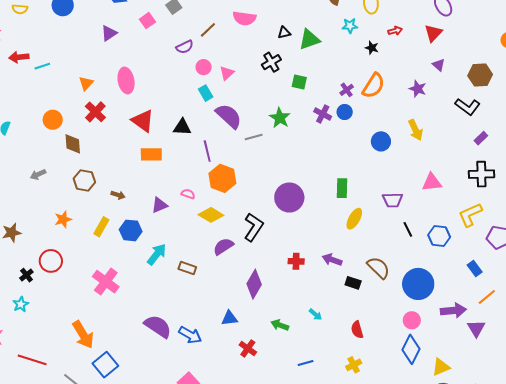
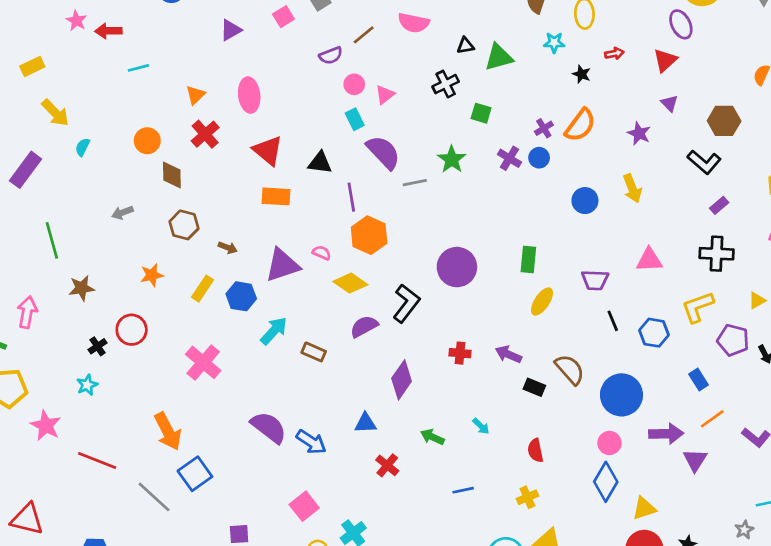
red arrow: (19, 57) -> (108, 31), moved
purple triangle: (160, 205) -> (282, 265), size x1.6

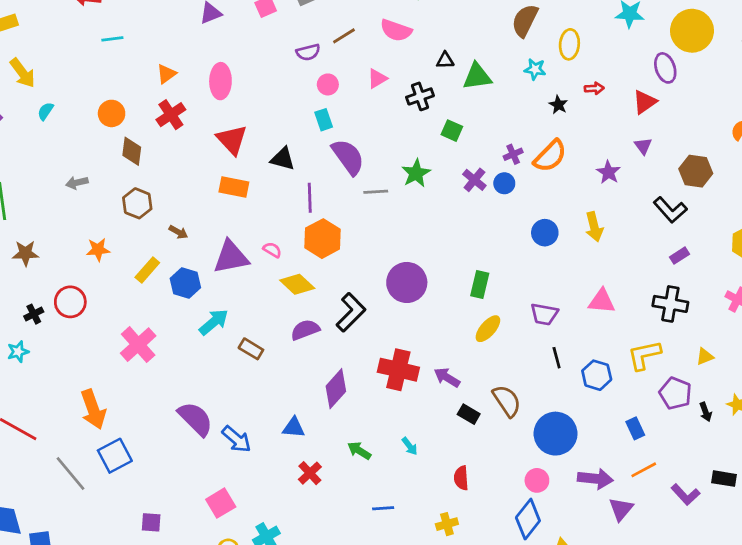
pink triangle: (385, 95) -> (377, 79), moved
red cross: (460, 353) -> (398, 370), size x1.8

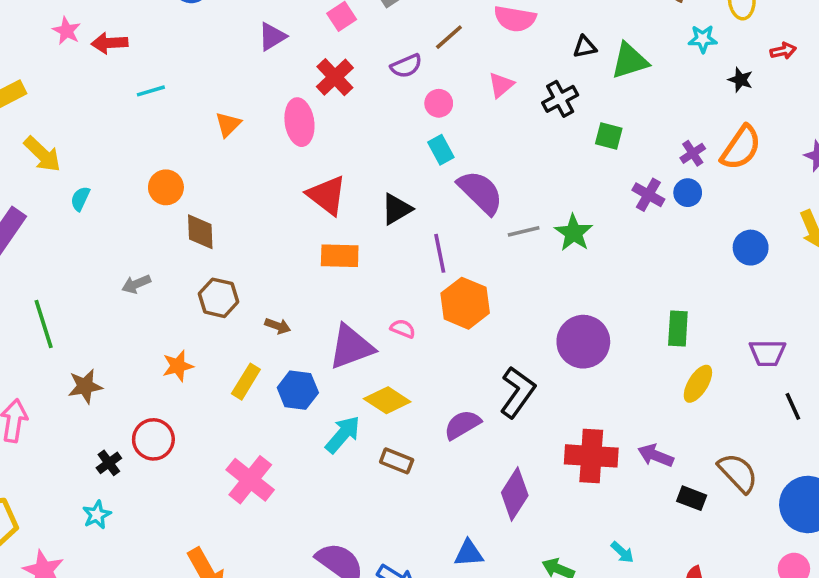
red cross: (171, 115) -> (335, 77), moved
black triangle: (283, 159) -> (397, 209), turned -36
green star: (416, 173) -> (574, 233), moved
yellow diamond: (297, 284) -> (387, 400), moved

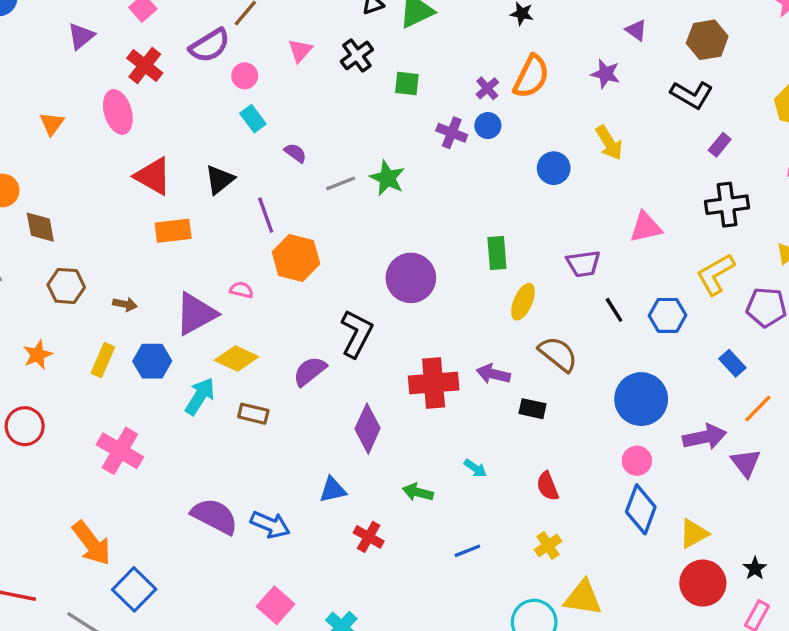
purple semicircle: (406, 66) -> (210, 46), size x1.4
purple semicircle: (480, 192) -> (295, 153), size x0.5
brown semicircle: (738, 473) -> (558, 354), moved

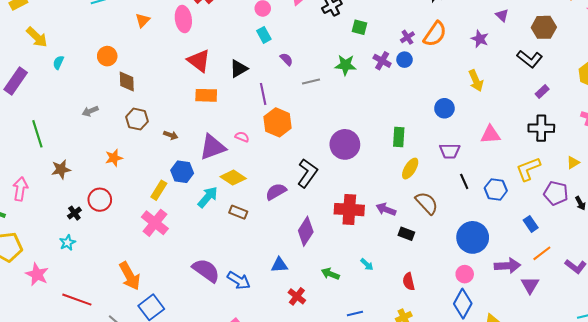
blue circle: (554, 168) -> (444, 108), moved
green star: (387, 178) -> (345, 65), moved, turned -30
yellow rectangle: (103, 360) -> (159, 190), moved

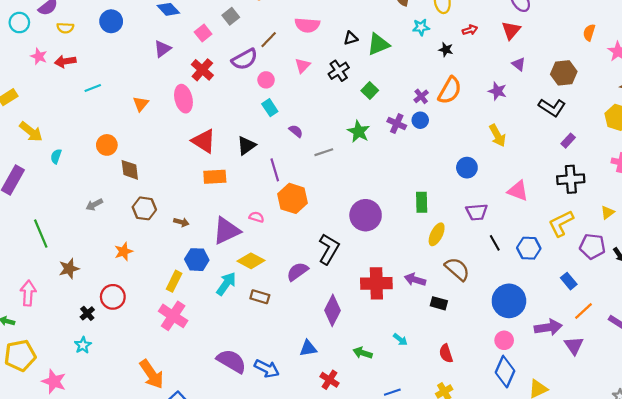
green square: (360, 27) -> (370, 90), turned 35
green star: (345, 65) -> (359, 132), turned 30
pink triangle: (490, 135) -> (518, 191), turned 30

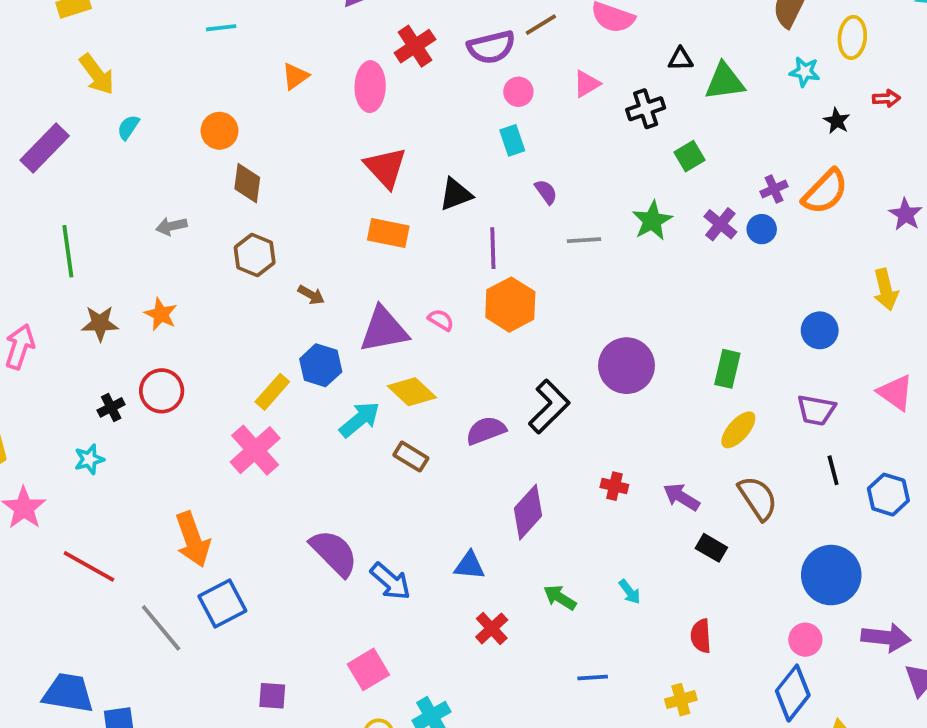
orange star: (124, 251) -> (161, 314), moved, turned 30
red cross: (376, 283) -> (614, 486), size x0.5

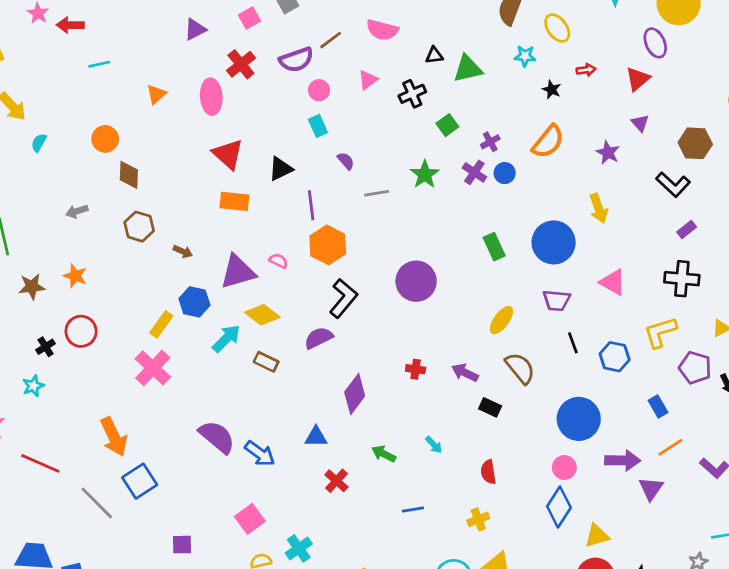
yellow ellipse: (852, 37) -> (557, 28), turned -36
purple cross: (774, 189) -> (490, 142), moved
blue circle: (820, 330) -> (554, 242), size x1.6
green rectangle: (727, 369) -> (494, 247), moved, turned -32
black L-shape: (549, 407) -> (343, 298), moved

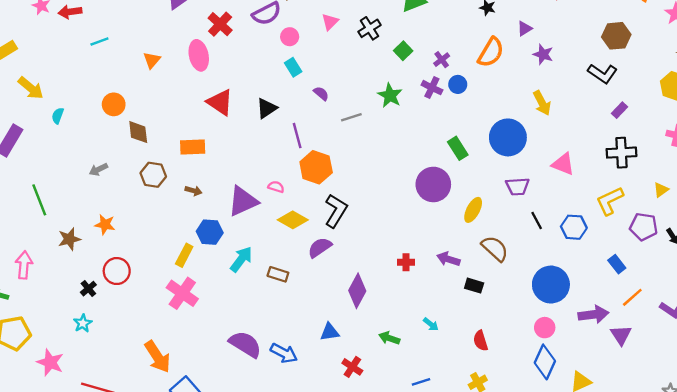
purple triangle: (640, 123) -> (525, 28), moved, turned 49
orange rectangle: (234, 201) -> (193, 147), moved
purple circle: (416, 281) -> (433, 184), moved
yellow diamond: (262, 315) -> (293, 220), moved

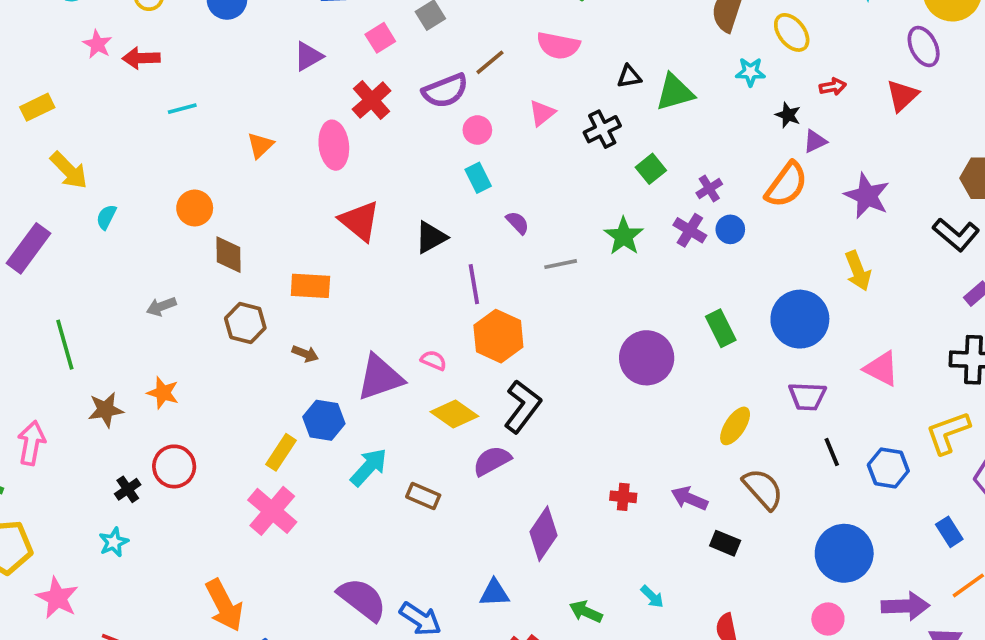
purple triangle: (525, 28) -> (815, 141), moved
purple star: (543, 54) -> (867, 196), size x1.4
purple circle: (433, 184) -> (647, 358), moved

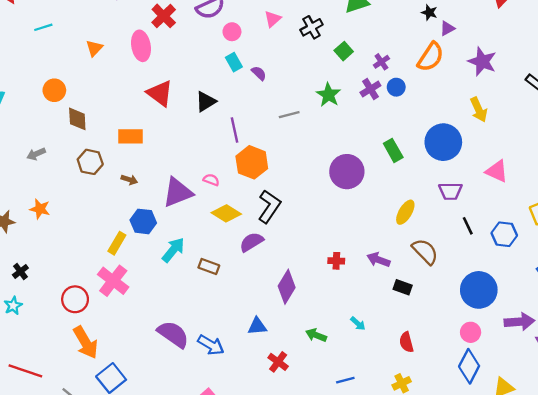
purple semicircle: (517, 223) -> (259, 73), moved
purple cross: (690, 230) -> (370, 89), turned 30
red circle: (174, 466) -> (75, 299), moved

